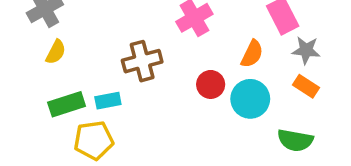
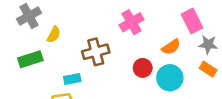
yellow semicircle: (56, 52) -> (54, 35), moved
orange semicircle: (252, 54) -> (171, 47), turned 30
green rectangle: (67, 104) -> (30, 59), moved

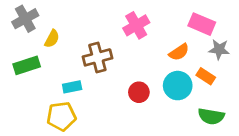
pink rectangle: (192, 21) -> (202, 24), turned -40
red circle: (143, 68) -> (139, 92), moved
orange rectangle: (208, 69) -> (206, 76), moved

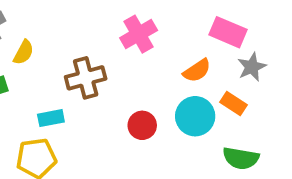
gray star: (219, 49) -> (252, 67), turned -30

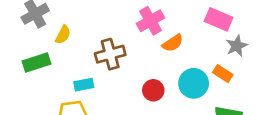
orange semicircle: (197, 71) -> (173, 43), moved

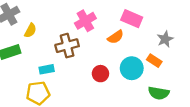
pink rectangle: (219, 19) -> (132, 19), moved
pink cross: (151, 21) -> (85, 21), moved

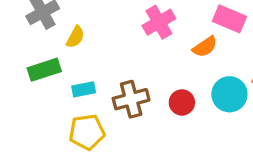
brown cross: (67, 46) -> (131, 99), moved
cyan rectangle: (47, 69) -> (84, 89), moved

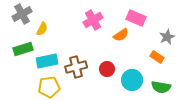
cyan rectangle: (84, 89) -> (47, 61), size x1.5
cyan circle: (229, 94) -> (132, 80), moved

